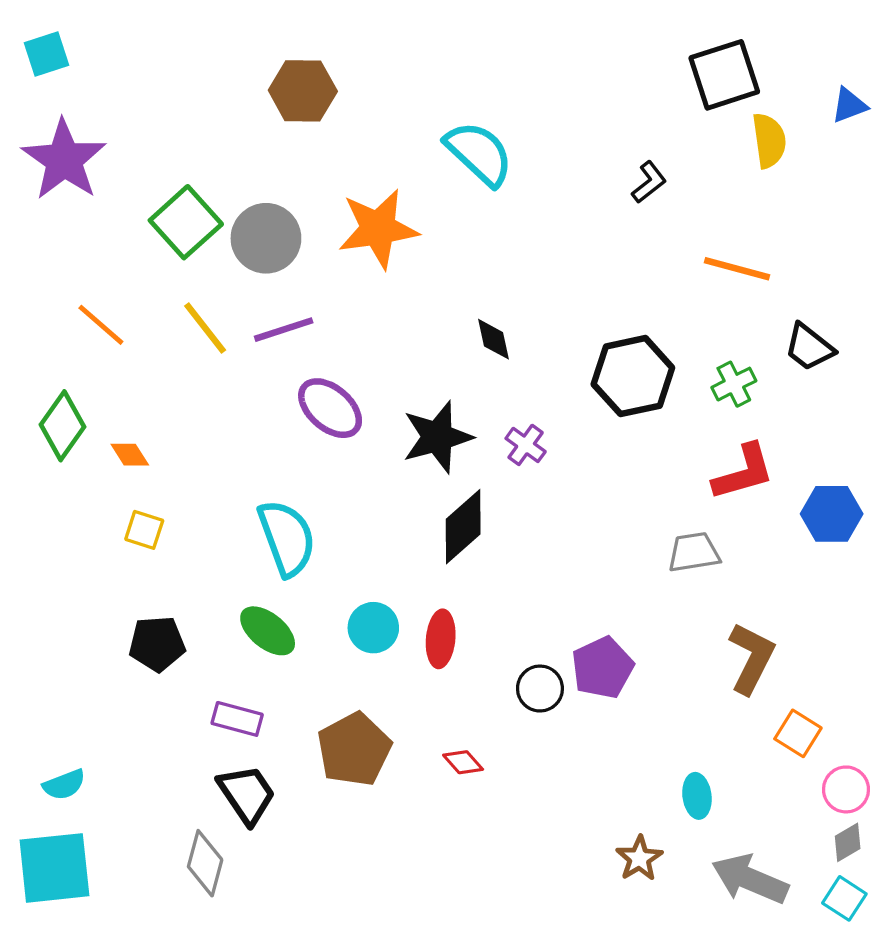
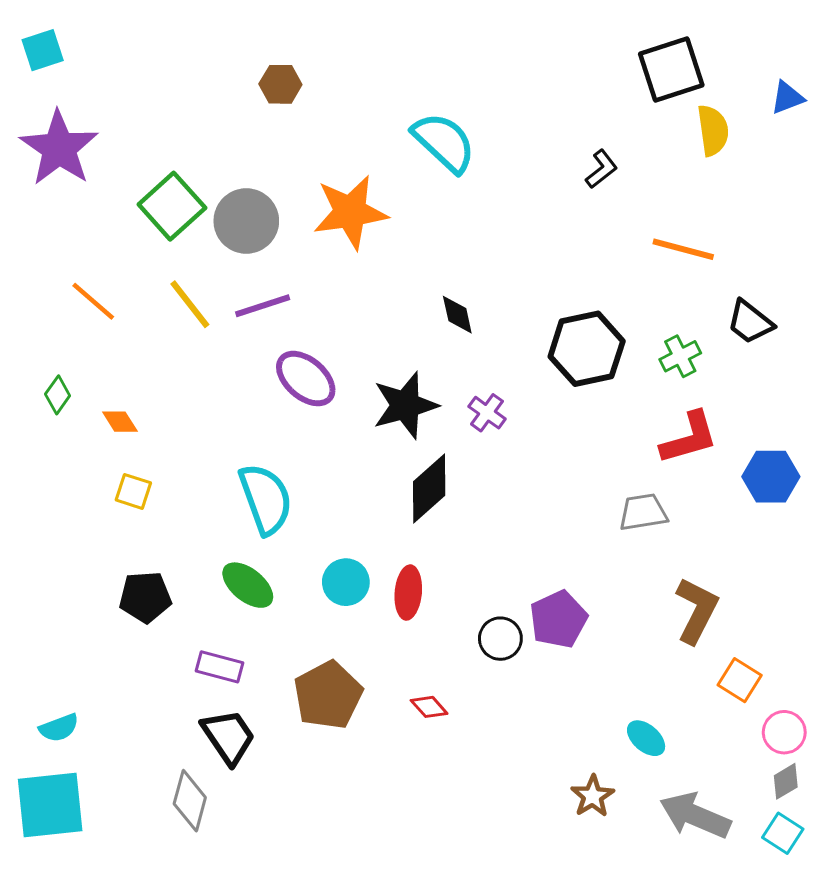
brown hexagon: (303, 91) -> (280, 84), size x0.7
green diamond: (62, 426) -> (58, 395), size x0.6
cyan ellipse: (697, 796) -> (646, 738), turned -42

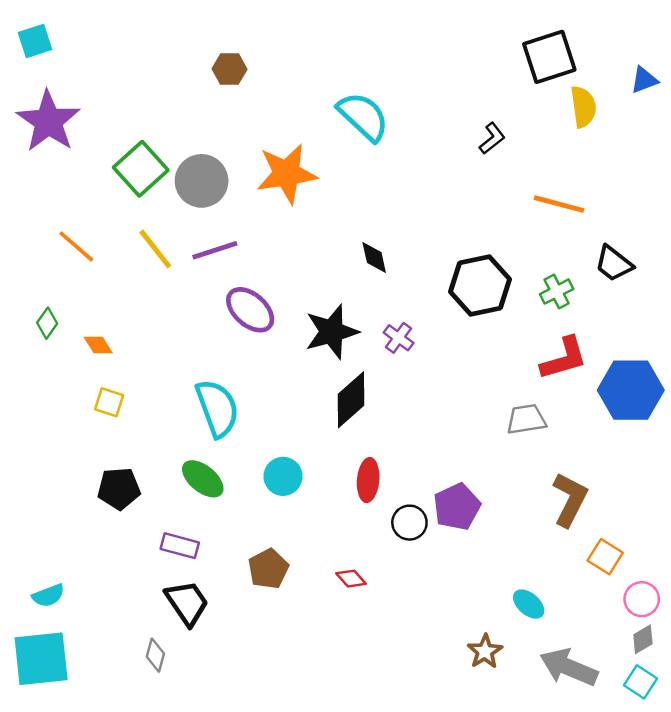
blue hexagon: (771, 477) -> (631, 390), size x1.4
red ellipse: (408, 593) -> (368, 480), moved
brown pentagon: (328, 695) -> (268, 569), size x0.7
gray diamond: (190, 801) -> (155, 655), size x0.7

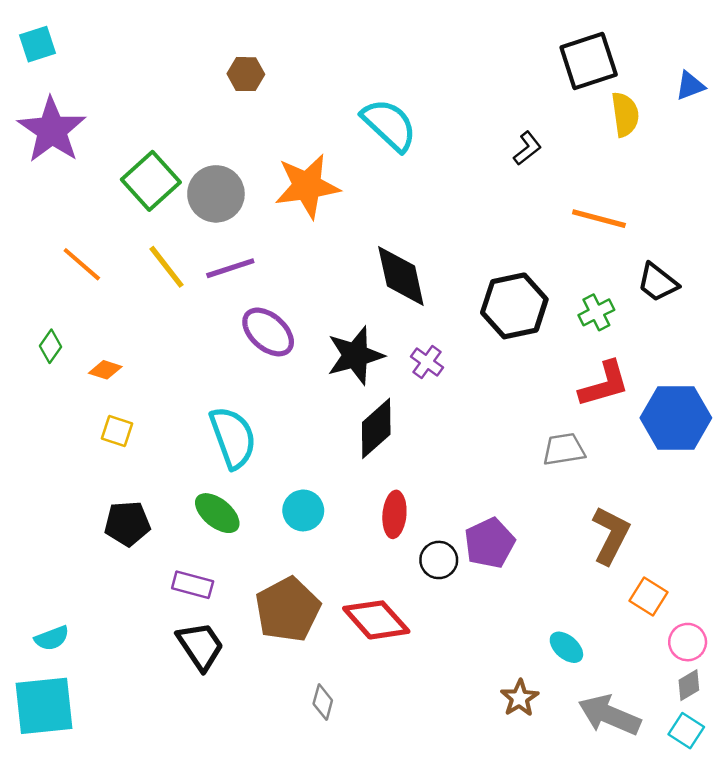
black diamond: (374, 258) -> (401, 276), size x1.8
orange diamond: (98, 345) -> (105, 370), turned -40
brown pentagon: (268, 569) -> (288, 609), size x1.5
red diamond: (351, 579) -> (376, 620), size x2.0
gray diamond: (155, 655) -> (323, 702), moved

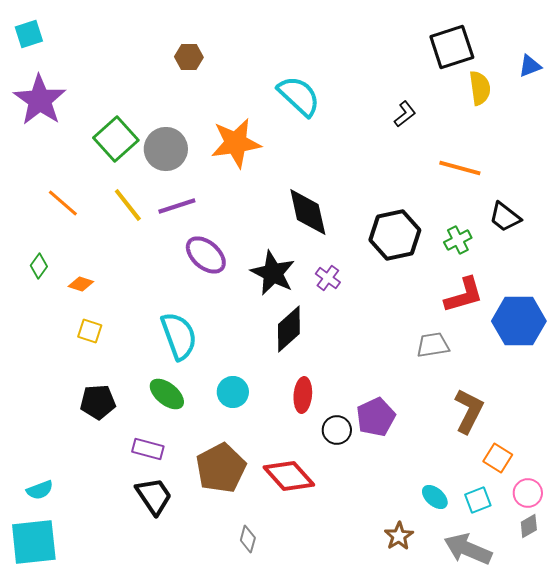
black star: (355, 355) -> (273, 273), turned -30
cyan square: (686, 731) -> (478, 500), moved, turned 36

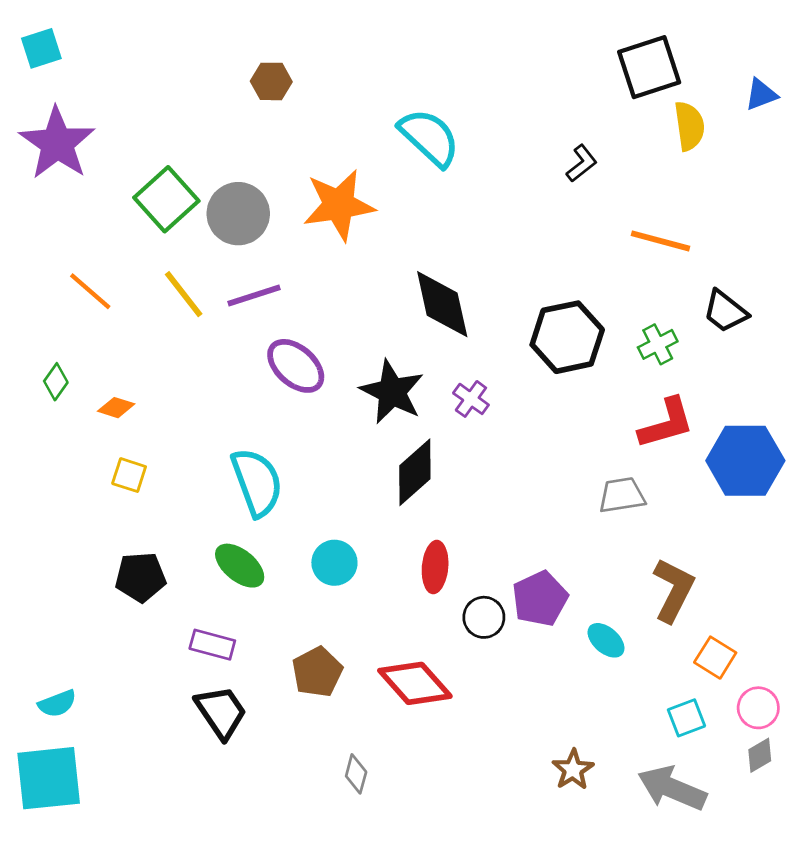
brown pentagon: (221, 468) -> (317, 672), size x0.7
cyan ellipse: (435, 497) -> (606, 640), moved

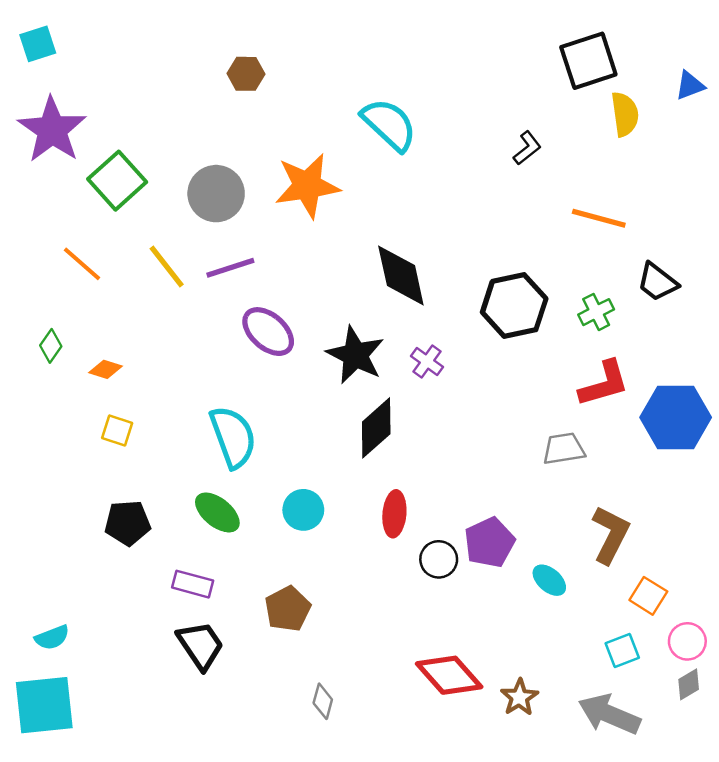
green square: (166, 199) -> (117, 181), moved
red diamond: (415, 683) -> (449, 675), moved

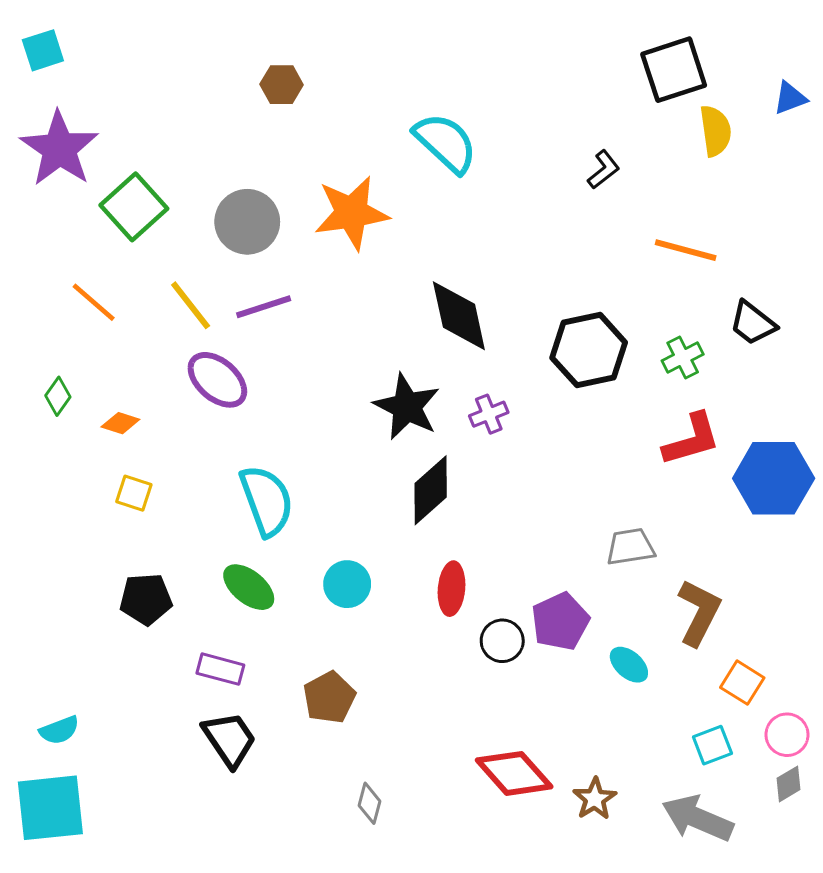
purple ellipse: (268, 332) -> (217, 380), moved
purple cross: (427, 361) -> (489, 414), turned 32
gray trapezoid: (564, 449) -> (630, 547), moved

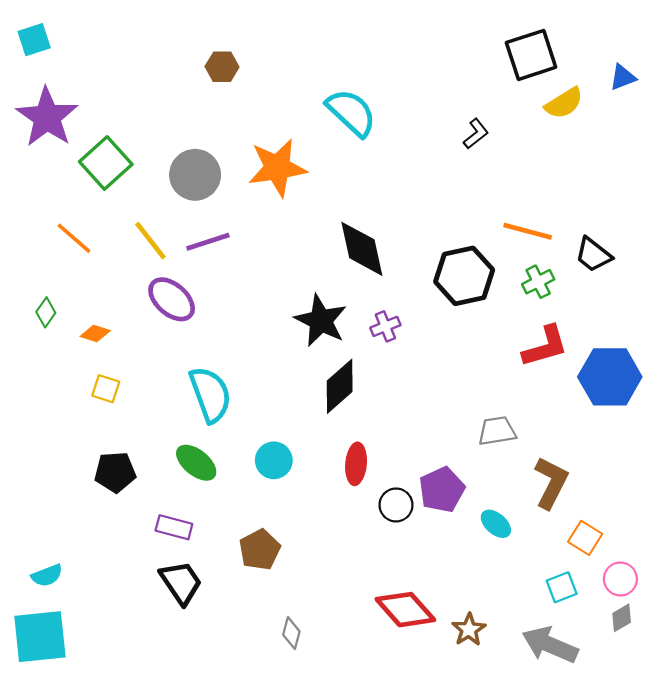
yellow semicircle: (715, 131) -> (564, 103), turned 66
orange line: (686, 250) -> (528, 231), moved

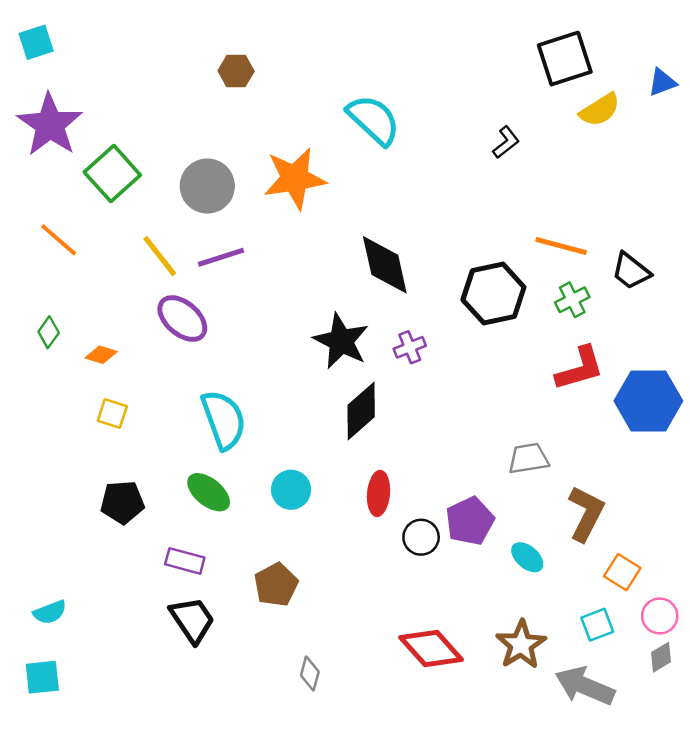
orange line: (74, 238) -> (59, 240), moved
brown star: (469, 630) -> (521, 645), moved, size x1.4
cyan square: (40, 637) -> (42, 677), size x0.6

